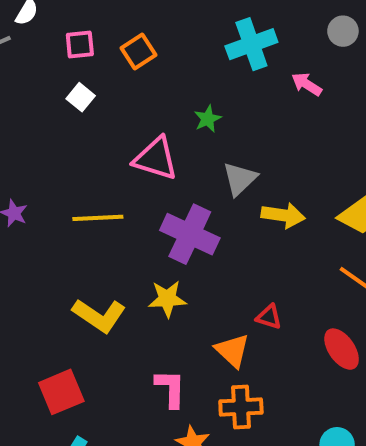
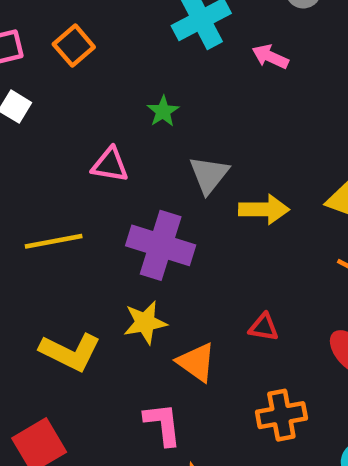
pink triangle: (156, 159) -> (110, 165), size x0.7
orange triangle: (232, 351) -> (196, 362), moved
orange cross: (241, 407) -> (281, 415), moved

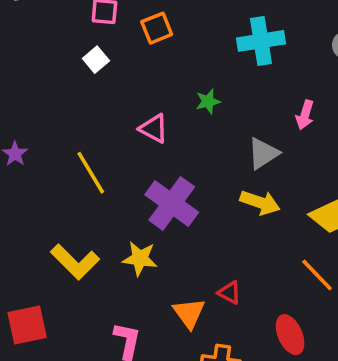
pink arrow: (270, 57) -> (305, 115), moved, turned -116
gray triangle: (209, 175) -> (263, 153), moved
yellow line: (54, 241) -> (91, 173), turned 51
orange triangle: (196, 362) -> (189, 313), moved

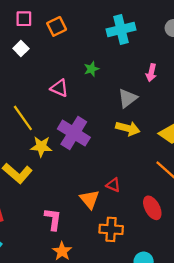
yellow star: (140, 259) -> (41, 147), moved

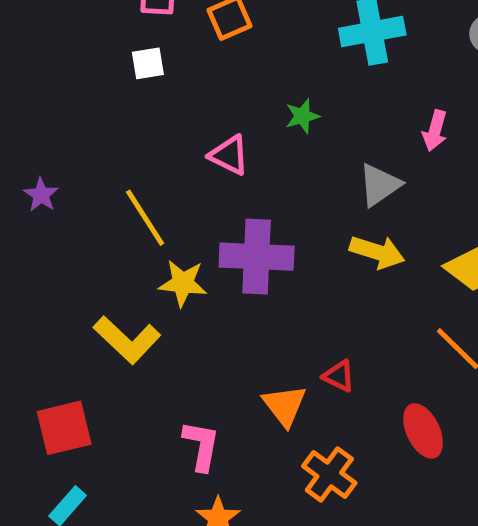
white square: (21, 49) -> (148, 63), turned 32
purple cross: (74, 133) -> (257, 257), turned -32
orange cross: (111, 229) -> (329, 474), turned 30

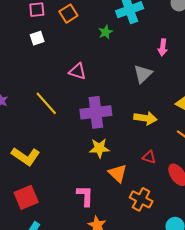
green star: (302, 116) -> (106, 32), moved
yellow arrow: (377, 252) -> (145, 118), moved
yellow star: (183, 283) -> (99, 148), moved
yellow L-shape: (127, 340) -> (26, 156), moved
red triangle: (339, 376) -> (149, 157), moved

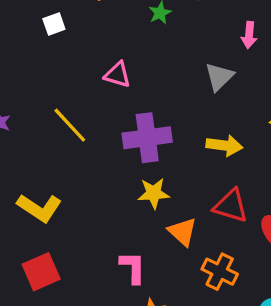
red triangle: (149, 157) -> (231, 206), size x1.6

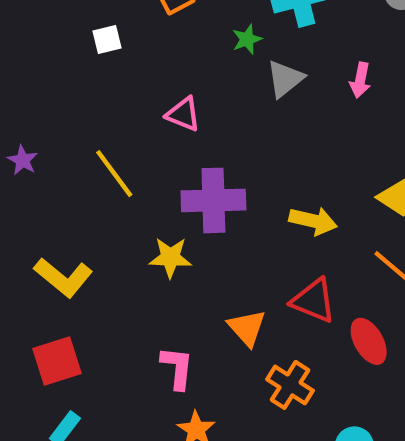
gray triangle: (219, 77) -> (285, 79), moved
yellow star: (154, 193) -> (170, 257), moved

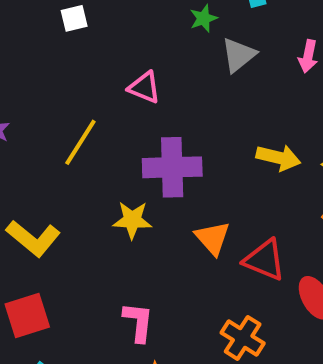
yellow line: (114, 174) -> (80, 142), turned 69
yellow arrow: (313, 221) -> (278, 158), moved
orange triangle: (247, 328) -> (212, 238), moved

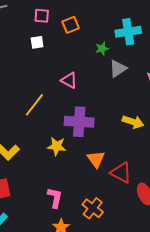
orange cross: (243, 338) -> (93, 208), moved

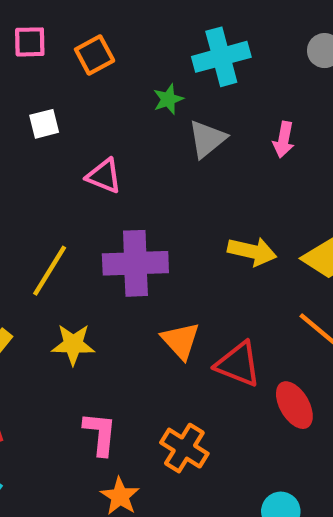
white square: (37, 42) -> (44, 124), moved
yellow line: (34, 105) -> (50, 271), moved
yellow star: (57, 146) -> (73, 344), moved

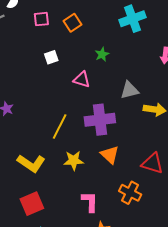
green star: (168, 99) -> (102, 54), moved
gray triangle: (207, 139) -> (129, 90), moved, turned 30
orange triangle: (181, 341) -> (110, 155), moved
orange cross: (184, 448) -> (130, 193), moved

